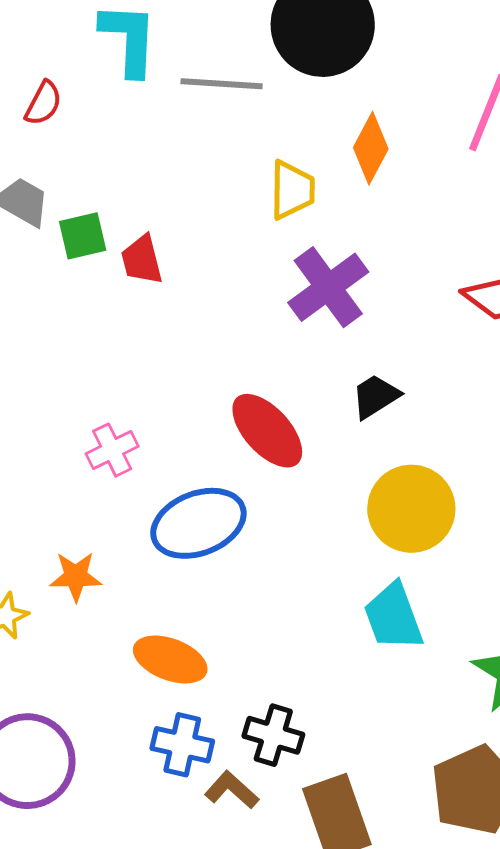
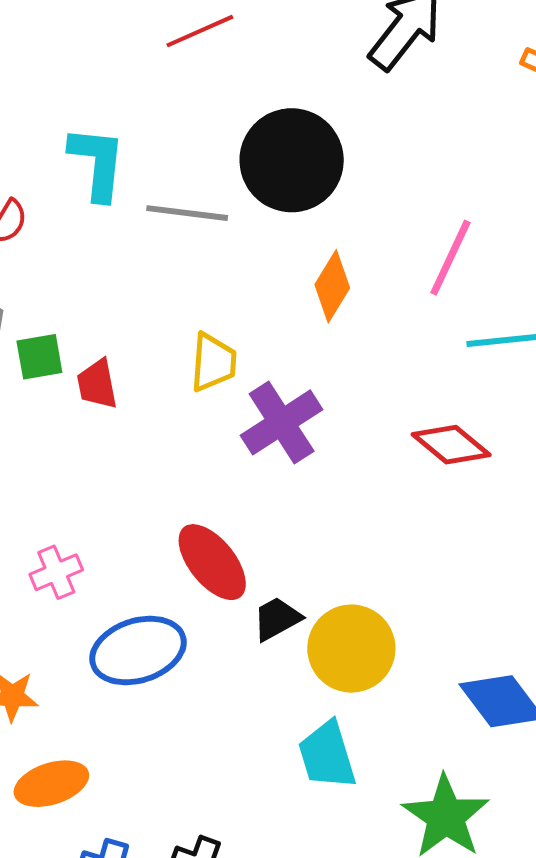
yellow trapezoid: (292, 190) -> (213, 362), moved
black trapezoid: (375, 396) -> (277, 619), moved
orange ellipse: (170, 659) -> (51, 784), moved, turned -42

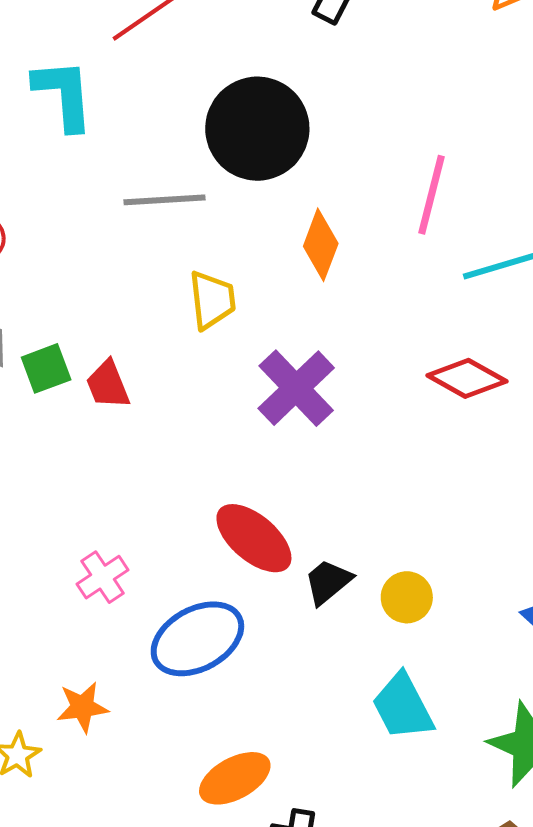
cyan L-shape: (97, 163) -> (64, 94), moved
yellow trapezoid: (213, 362) -> (212, 300), moved
yellow circle: (351, 649) -> (407, 597), size x0.6
orange ellipse: (51, 784) -> (235, 778), moved

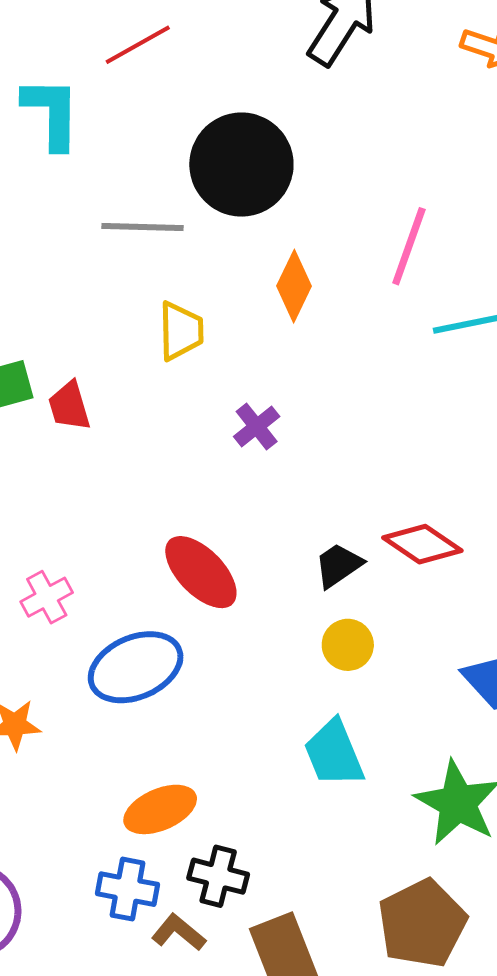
red diamond: (467, 378) -> (422, 544), moved
purple cross: (296, 388) -> (257, 426), size x0.6
black trapezoid: (328, 582) -> (338, 565), moved

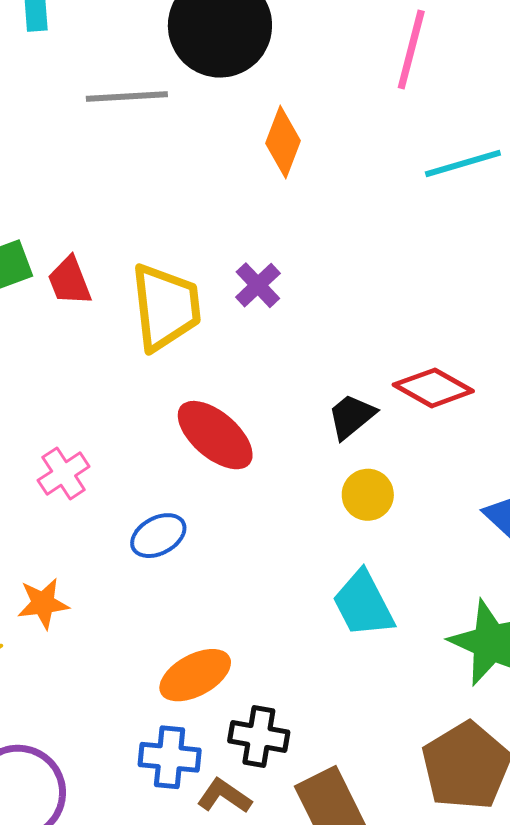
pink line: (409, 246) -> (411, 50), moved
yellow trapezoid: (181, 331) -> (166, 307), moved, size x1.5
blue ellipse: (136, 667) -> (158, 536), size x0.6

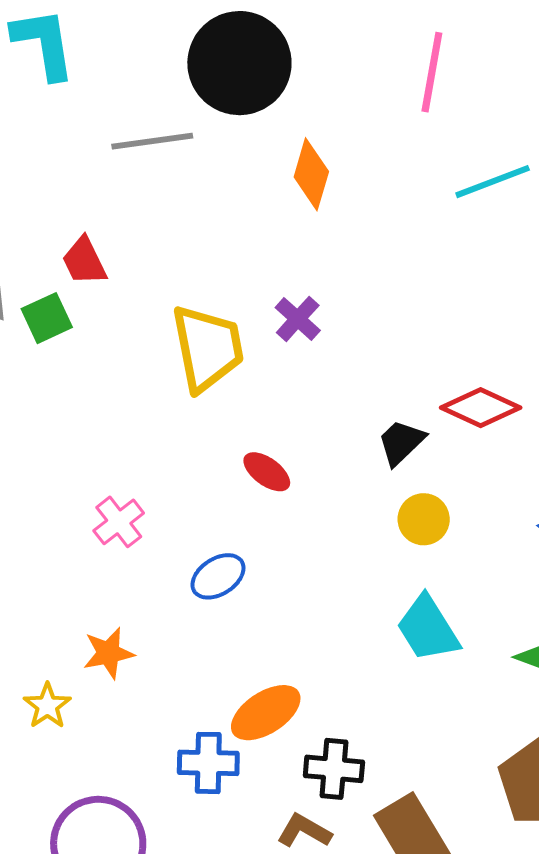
red trapezoid: (70, 281) -> (84, 261), moved
red ellipse: (215, 435) -> (267, 472), size x0.6
blue cross: (170, 757) -> (208, 763), moved

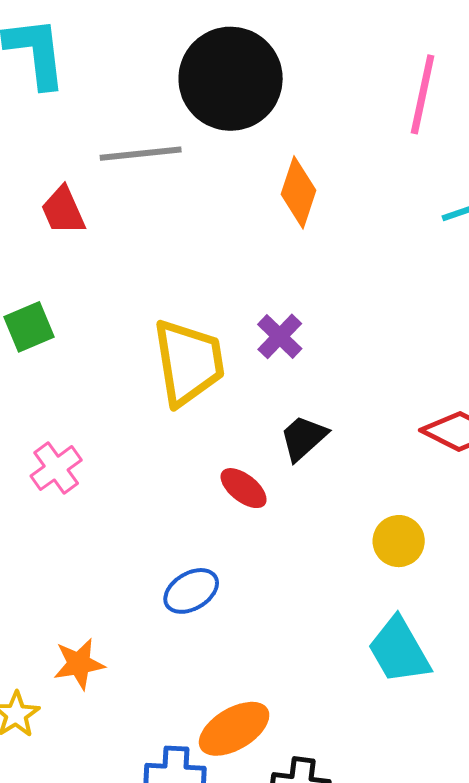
red trapezoid: (84, 261) -> (63, 210), moved
black trapezoid: (401, 442) -> (303, 438), moved
pink cross: (119, 522) -> (56, 468), moved

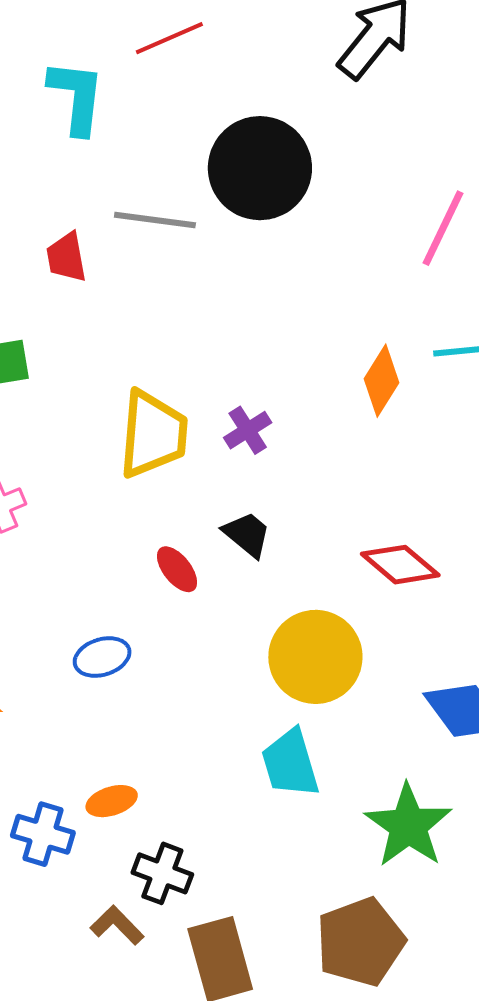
orange diamond: (298, 192) -> (382, 381), moved
black trapezoid: (303, 438) -> (247, 534), turned 68
yellow circle: (399, 541) -> (315, 657), size x1.8
orange ellipse: (234, 729) -> (112, 801), size x0.7

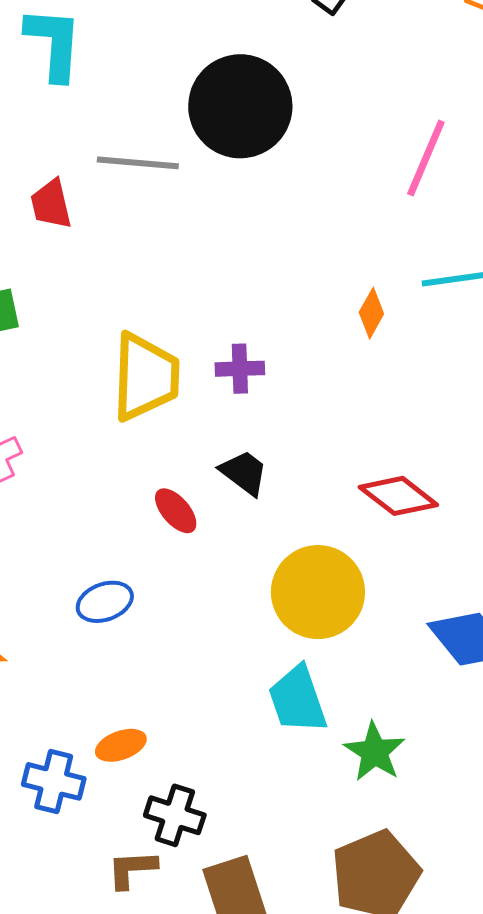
orange diamond: (382, 381) -> (371, 313), size x0.7
purple cross: (248, 430) -> (240, 369), turned 33
green star: (408, 826) -> (375, 752), moved, size x0.7
brown L-shape: (117, 925) -> (132, 869), turned -46

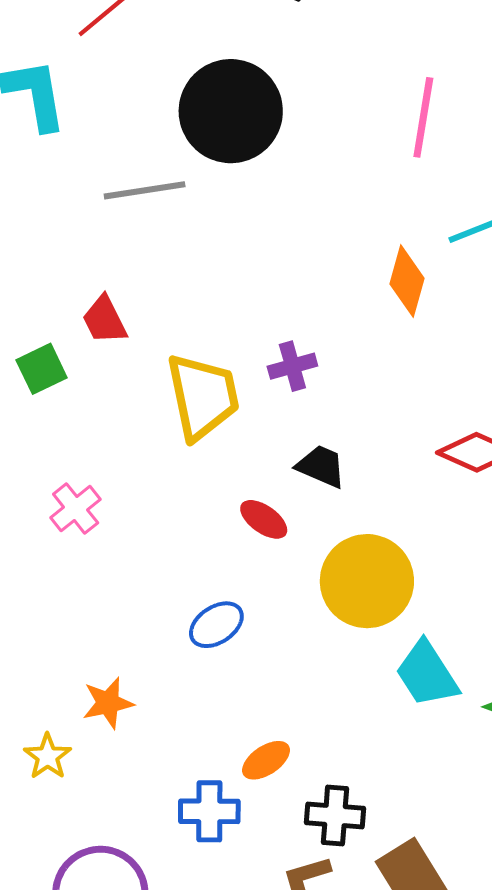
red trapezoid: (51, 204) -> (105, 320), moved
orange diamond: (371, 313) -> (407, 281), size x1.4
yellow circle: (318, 592) -> (367, 581), moved

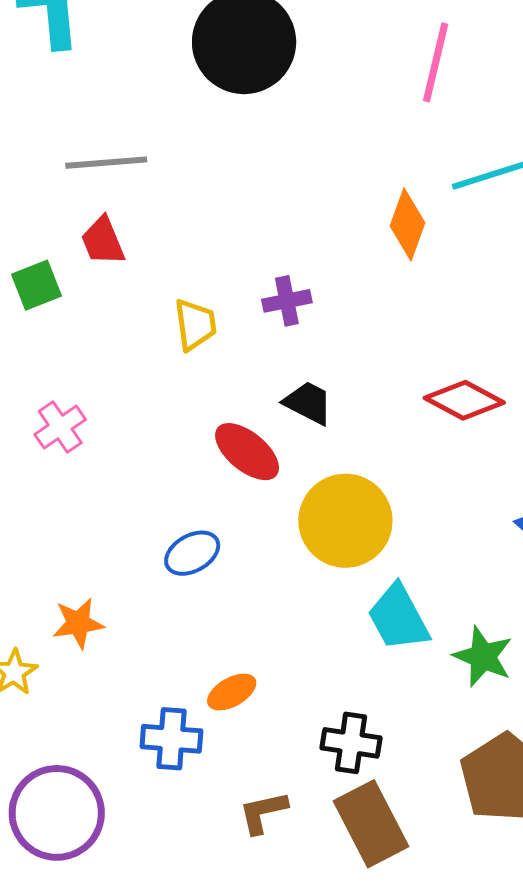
gray line: (145, 190) -> (106, 163), moved
yellow trapezoid: (203, 396) -> (195, 325), size x0.6
red ellipse: (264, 519) -> (247, 452), size x1.4
black cross: (335, 816) -> (351, 743), moved

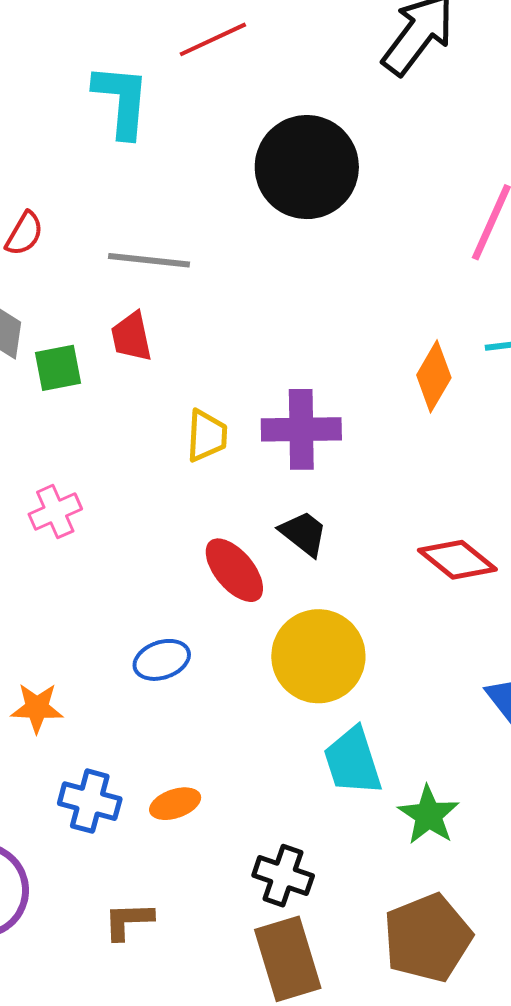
purple cross: (287, 301) -> (301, 429), size x1.6
blue cross: (171, 739) -> (90, 801), moved
brown L-shape: (263, 812) -> (128, 921), moved

